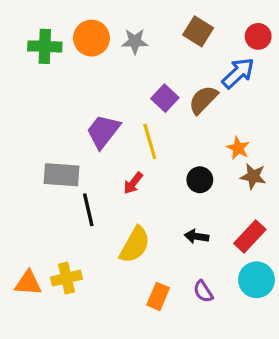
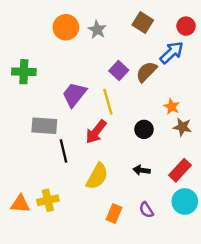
gray star: (135, 41) -> (97, 30), turned 30
green cross: (45, 46) -> (24, 72), moved
red arrow: (133, 183) -> (96, 132), size x1.5

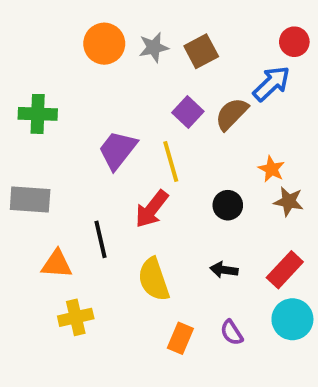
brown square: (143, 22) -> (201, 51), moved, turned 30
gray star: (97, 30) -> (154, 47), turned 30
gray rectangle: (44, 126) -> (30, 199), moved
yellow semicircle: (97, 176) -> (154, 279), turned 132
orange triangle: (20, 204) -> (57, 264), moved

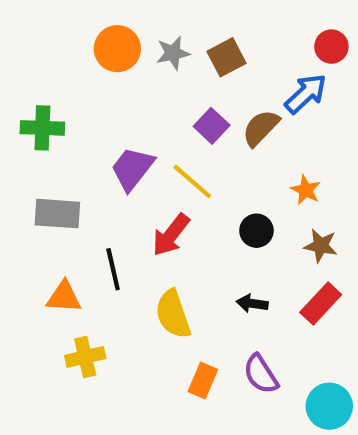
yellow line: (171, 161) -> (192, 181), turned -33
gray rectangle: (30, 199) -> (57, 214), moved
brown star: (289, 201) -> (321, 246), moved
cyan circle: (292, 319) -> (329, 406), moved
purple semicircle: (232, 333) -> (261, 374), size x1.4

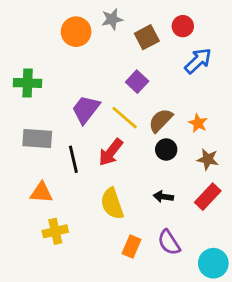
red circle: (331, 47) -> (183, 26), moved
gray star: (173, 53) -> (112, 19), moved
brown semicircle: (261, 128) -> (161, 120), moved
black line: (113, 269) -> (73, 159), moved

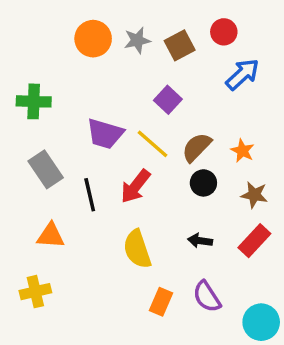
gray star: (112, 19) -> (137, 40), moved
purple trapezoid: (86, 109) -> (105, 134), turned -112
gray rectangle: (37, 138) -> (46, 169), turned 52
yellow cross: (55, 231) -> (35, 292), moved

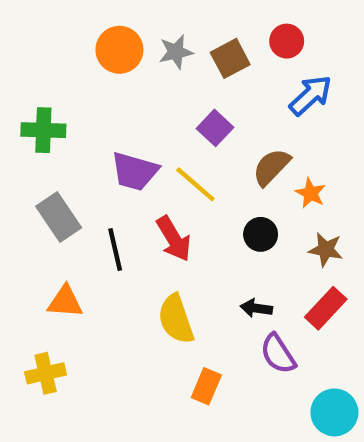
brown semicircle: (197, 147) -> (271, 167), moved
red arrow: (136, 186) -> (174, 239), turned -69
purple semicircle: (207, 297) -> (278, 354), moved

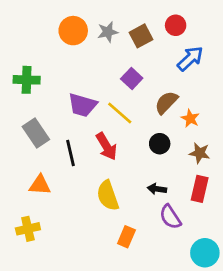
red rectangle: (326, 308) -> (200, 189), turned -30

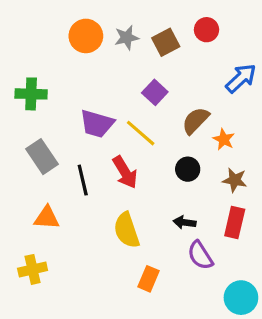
blue arrow: (190, 59) -> (241, 78), moved

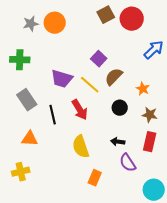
red circle: (206, 30) -> (132, 19), size x1.5
gray star: (127, 38) -> (31, 24), moved
brown square: (166, 42) -> (106, 15), moved
brown semicircle: (196, 121) -> (114, 77), moved

